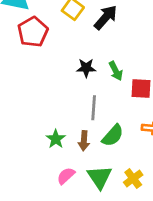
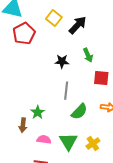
green arrow: (116, 71) -> (88, 55), moved
brown arrow: (84, 141) -> (23, 125), moved
pink semicircle: (66, 176) -> (44, 140), turned 48

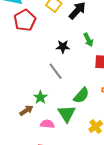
gray line: (66, 91) -> (56, 71), moved, turned -42
brown arrow: (23, 125) -> (26, 110), turned -128
green triangle: (68, 142) -> (67, 114), moved

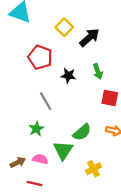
red pentagon: (25, 20) -> (40, 57), moved, turned -30
gray line: (56, 71) -> (46, 101), moved
brown arrow: (26, 110) -> (18, 162), moved

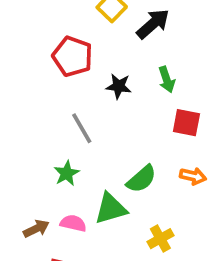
green triangle: (63, 150) -> (111, 209), turned 40

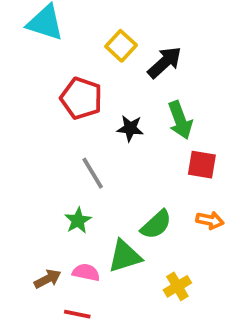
green arrow: (167, 79) -> (180, 120), size x1.4

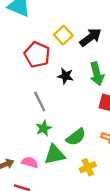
yellow square: (121, 46) -> (63, 35), moved
green star: (78, 220) -> (44, 128), moved
yellow cross: (177, 286) -> (88, 167), moved

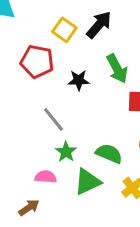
green semicircle: (76, 137) -> (109, 154), turned -108
pink semicircle: (30, 162) -> (46, 177), moved

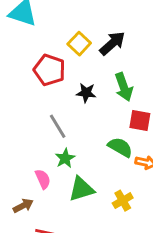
green semicircle: (109, 154) -> (120, 147), moved
pink semicircle: (46, 177) -> (43, 179), turned 54

